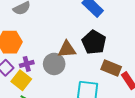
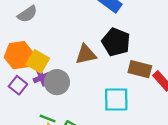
gray circle: (54, 64) -> (57, 82), moved
yellow square: (21, 80) -> (38, 61), moved

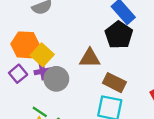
black pentagon: (116, 42) -> (119, 35), moved
brown rectangle: (140, 69) -> (114, 83), moved

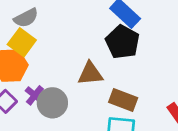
yellow square: (42, 55) -> (22, 42), moved
purple cross: (43, 71) -> (35, 95), turned -35

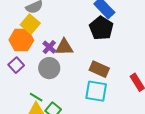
brown triangle: (90, 74) -> (64, 47), moved
purple cross: (35, 95) -> (49, 47), moved

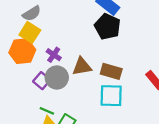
brown triangle: (64, 47) -> (82, 66), moved
purple square: (16, 65) -> (42, 81), moved

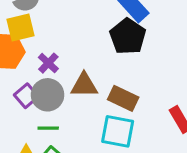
yellow square: (30, 32) -> (21, 28), turned 35
green line: (47, 111) -> (48, 128), moved, turned -32

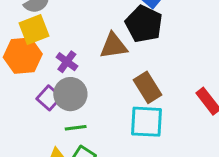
brown triangle: (84, 85) -> (114, 46), moved
brown rectangle: (123, 98) -> (148, 87), turned 40

